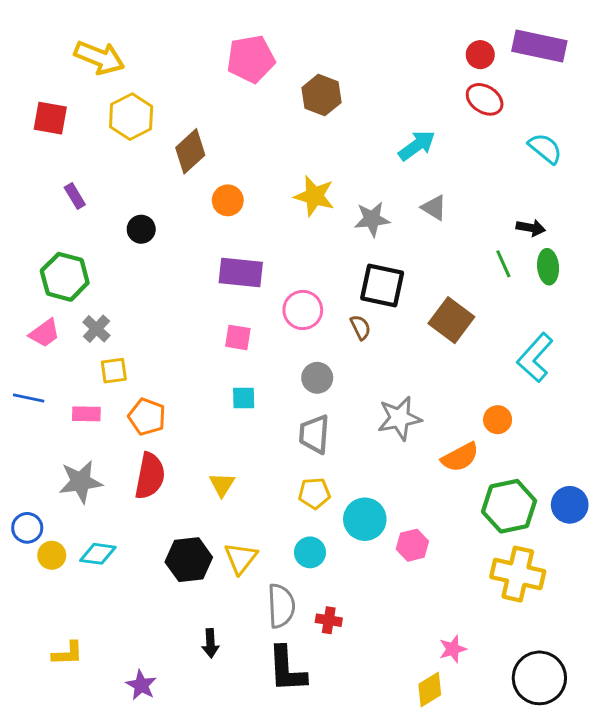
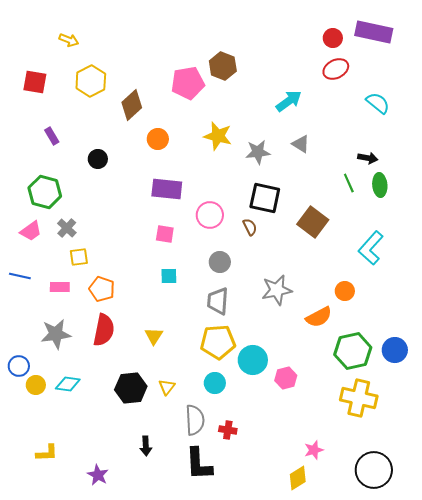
yellow arrow: (99, 58) -> (69, 40), size x0.6
pink pentagon: (251, 59) -> (188, 83), moved
red ellipse: (485, 99) -> (336, 69), turned -60
yellow pentagon: (314, 493) -> (218, 342), size x1.6
yellow triangle: (241, 558) -> (167, 387), size x0.7

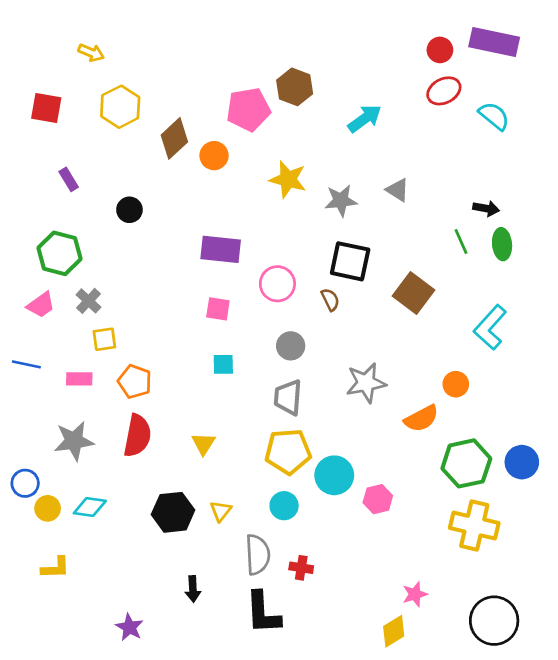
cyan arrow: (289, 101) -> (365, 119), moved
cyan semicircle: (378, 103) -> (494, 116), moved
orange circle: (158, 139) -> (214, 156), moved
yellow L-shape: (47, 453) -> (55, 568), moved

